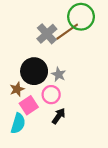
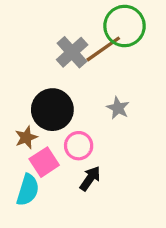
gray star: (59, 74) -> (118, 108), moved

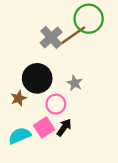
gray star: (118, 108) -> (75, 83), moved
pink square: (44, 162) -> (44, 127), moved
cyan semicircle: (28, 190) -> (20, 136), turned -130

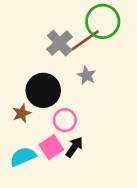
gray star: (75, 83) -> (87, 75), moved

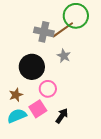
gray cross: (59, 43) -> (44, 32), turned -36
brown star: (22, 113) -> (16, 95), moved
black arrow: (74, 147) -> (62, 116), moved

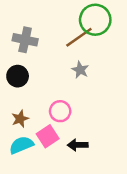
gray cross: (44, 32) -> (25, 40), moved
black circle: (32, 67) -> (18, 76), moved, size x0.7
black arrow: (62, 116) -> (78, 145), turned -126

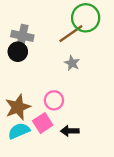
black circle: (18, 76) -> (18, 52), moved
brown star: (20, 119) -> (18, 107), size x1.6

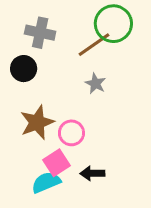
gray cross: (22, 36) -> (40, 33), moved
brown star: (18, 107) -> (37, 122), moved
cyan semicircle: (19, 131) -> (46, 182), moved

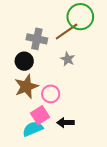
gray cross: (40, 33) -> (37, 39), moved
black circle: (24, 69) -> (24, 61), moved

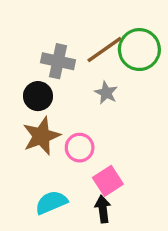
green circle: (80, 17) -> (139, 50), moved
pink square: (40, 115) -> (108, 181), moved
black arrow: (65, 123) -> (103, 209), moved, turned 84

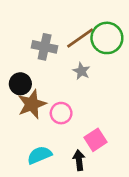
black circle: (38, 96) -> (20, 84), moved
pink square: (108, 181) -> (95, 140), moved

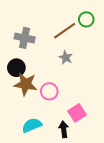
green circle: (107, 38) -> (86, 19), moved, size x0.6
gray cross: (45, 47) -> (25, 38), moved
brown star: (32, 104) -> (26, 84), turned 30

